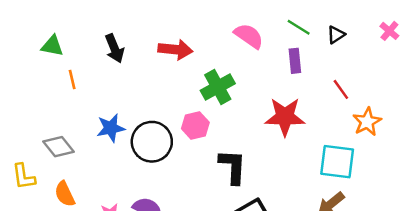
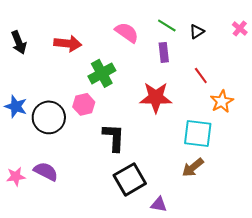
blue star: (111, 128) -> (16, 106), turned 30

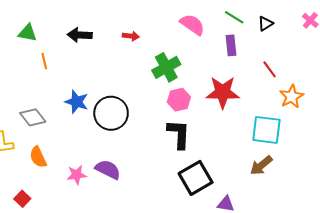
black arrow: (19, 42) -> (80, 35), turned 115
red arrow: (68, 43) -> (131, 36), size x0.6
pink hexagon: (84, 104) -> (179, 100), moved

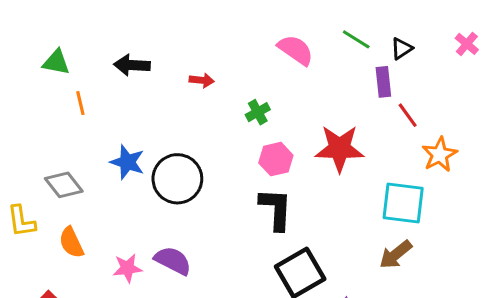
red arrow: (131, 36) -> (202, 80), moved
purple rectangle: (231, 45) -> (383, 82), moved
green cross: (166, 67) -> (258, 112), size x0.6

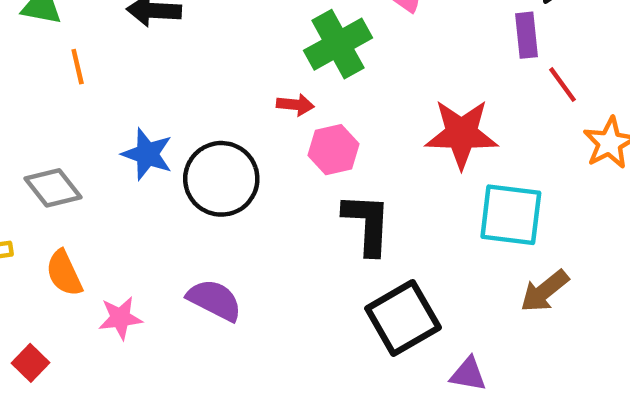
red arrow: (202, 80) -> (295, 105), moved
green cross: (258, 112) -> (338, 44), moved, size x1.8
pink hexagon: (276, 159) -> (333, 150), moved
cyan square: (403, 203) -> (511, 215), moved
pink star: (127, 268) -> (120, 318), moved

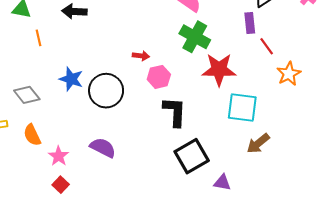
green cross: (338, 44) -> (195, 37), moved, turned -32
pink star: (120, 318) -> (59, 156), turned -30
red square: (30, 363) -> (61, 185), moved

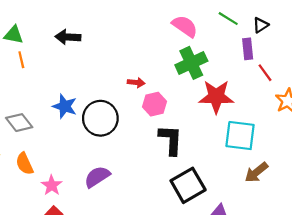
green cross: (195, 37) -> (191, 63), turned 36
orange line: (38, 38) -> (21, 60), moved
purple semicircle: (103, 148) -> (97, 177), turned -60

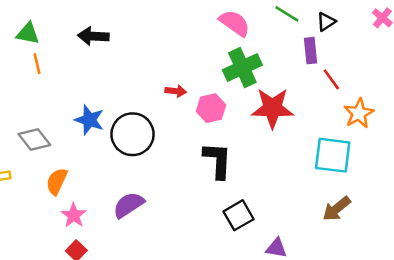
pink hexagon: (155, 104) -> (211, 108), moved
cyan square: (240, 136) -> (333, 155), moved
orange semicircle: (25, 164) -> (57, 181), moved, turned 50
brown arrow: (256, 172) -> (337, 209), moved
black square: (188, 185) -> (238, 215), size x0.7

